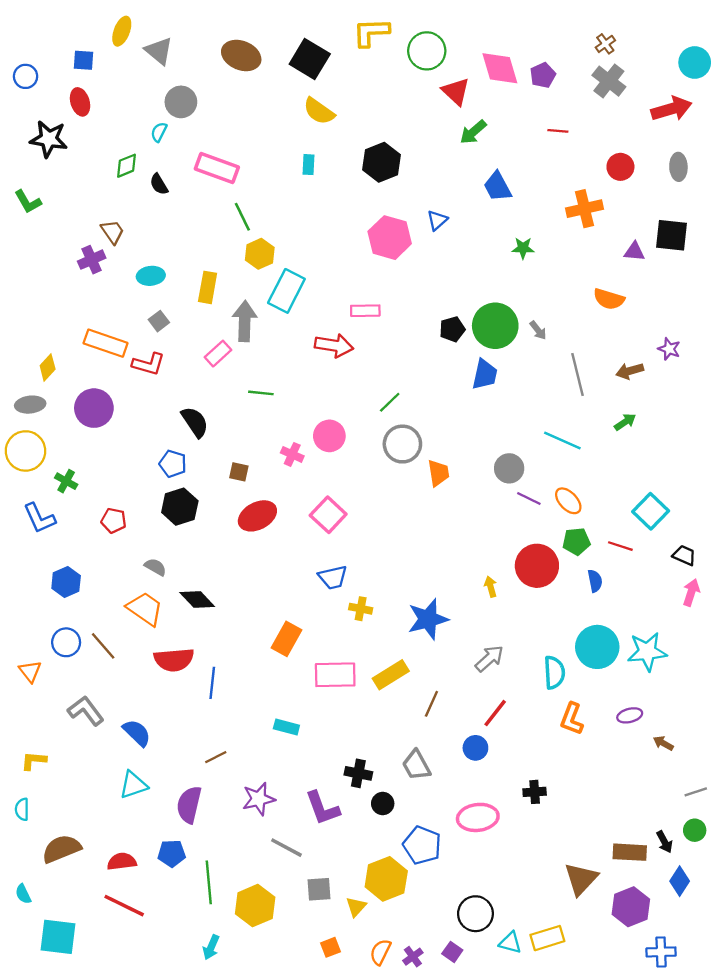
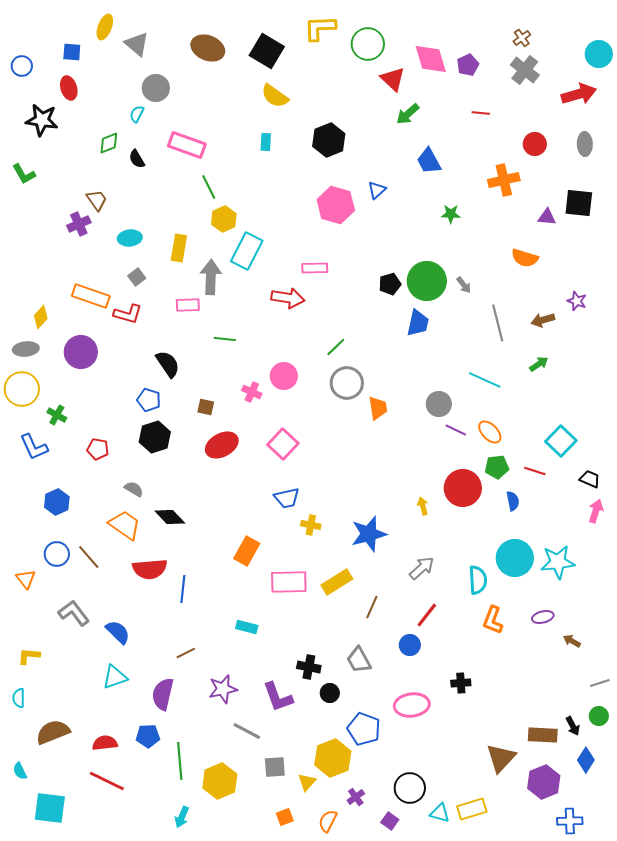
pink rectangle: (218, 354) -> (188, 305), turned 40
purple cross: (413, 957) -> (356, 797), moved

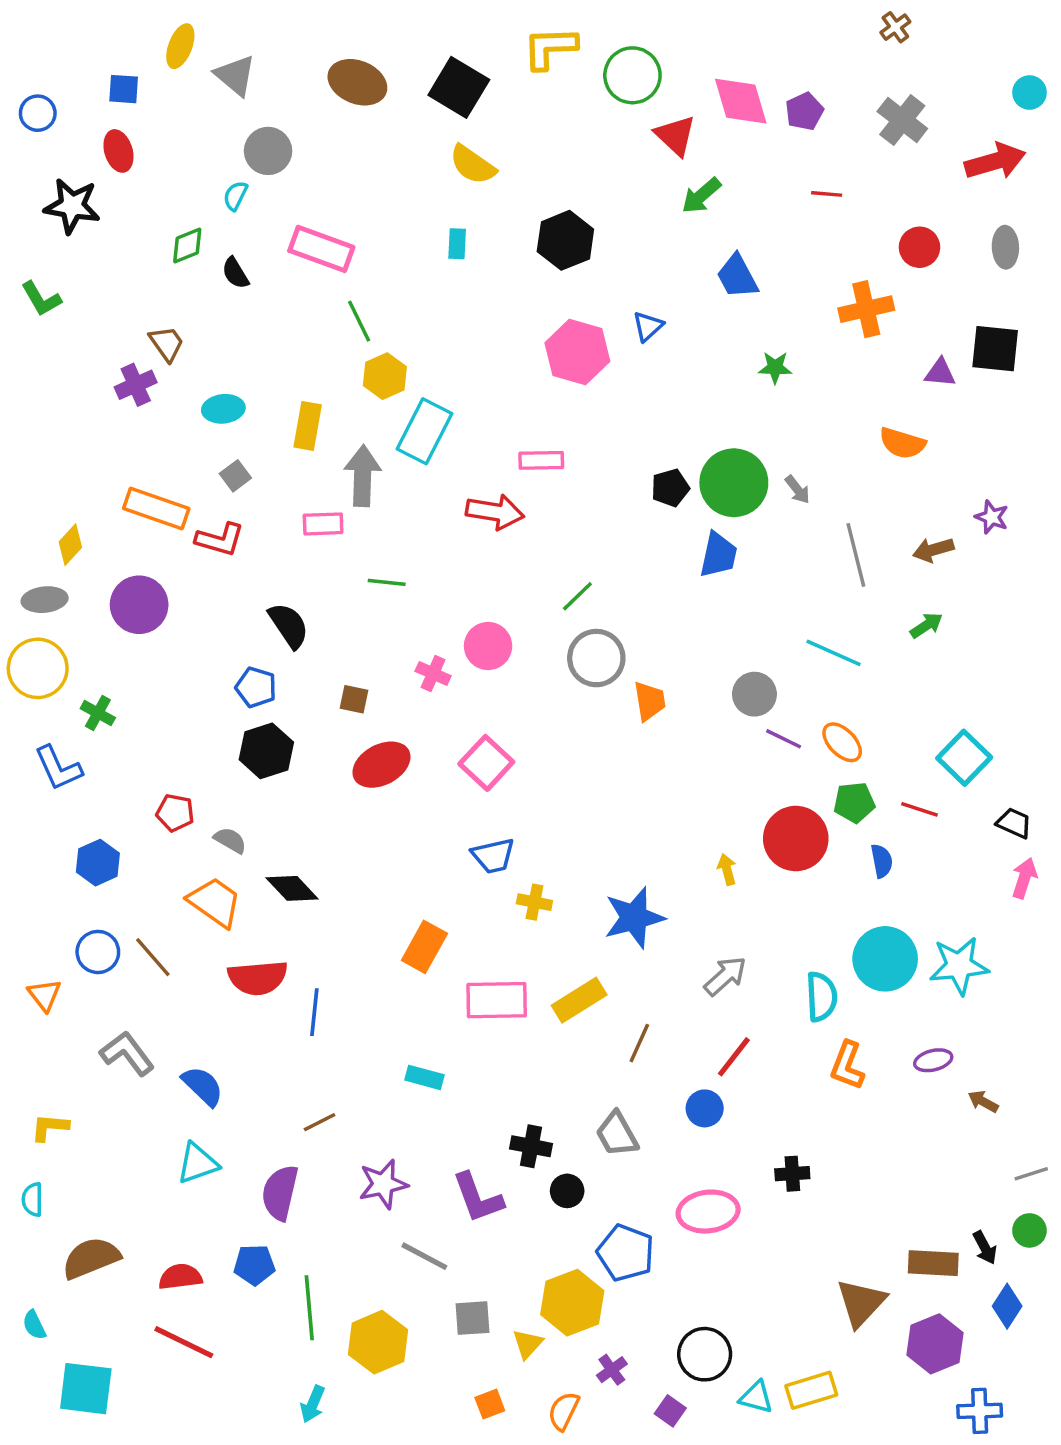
brown cross: (522, 38) -> (895, 27), moved
cyan circle: (599, 54) -> (1029, 93), size x0.7
red pentagon: (98, 449) -> (175, 813), moved

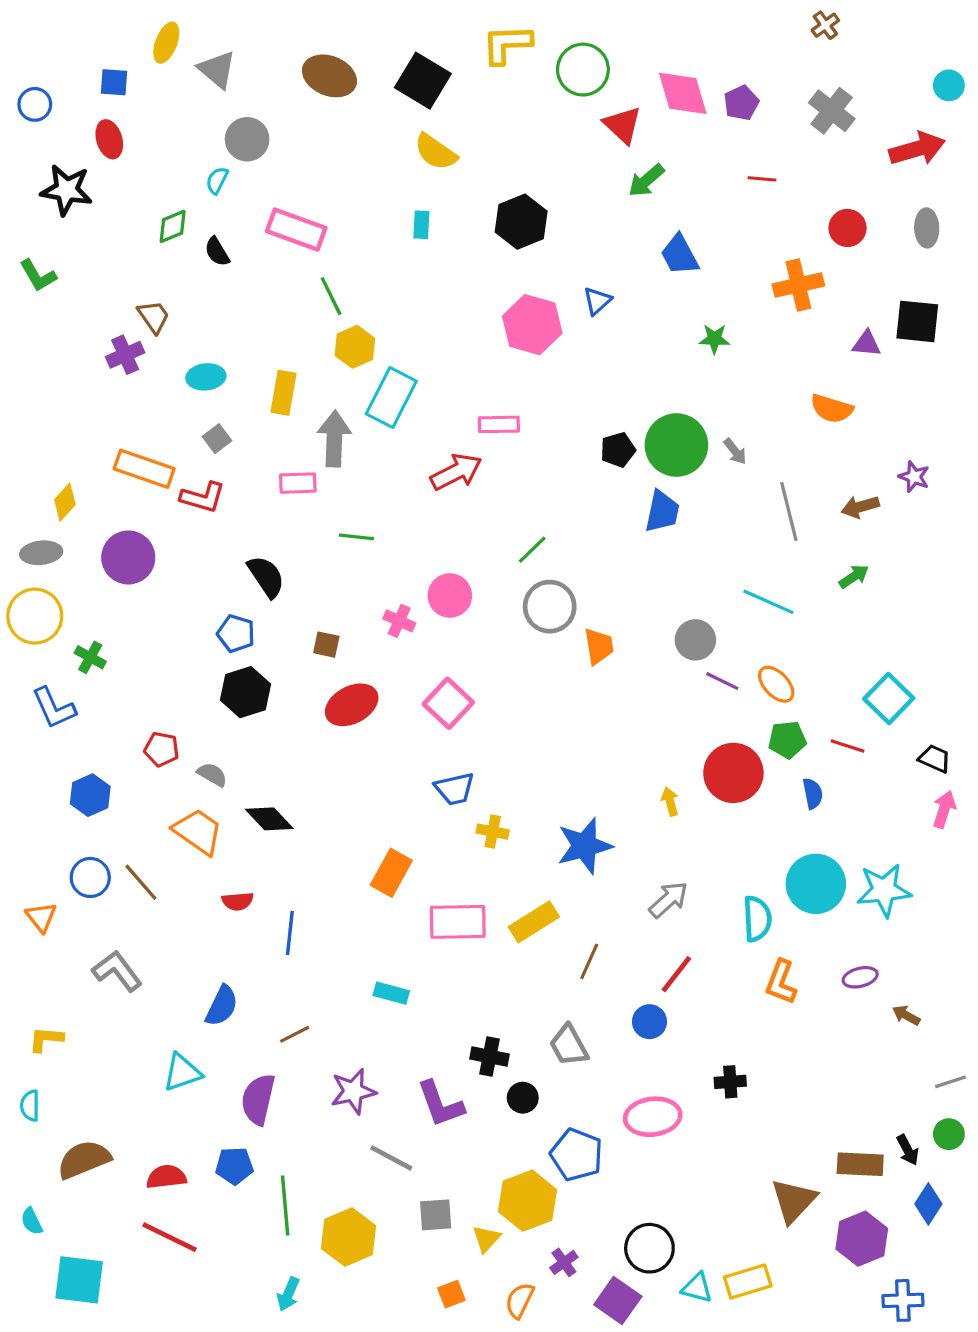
red arrow: (495, 512) -> (456, 472), turned -36
red semicircle: (258, 978) -> (238, 901), size x0.6
blue semicircle: (203, 1086) -> (222, 1006), moved, turned 72
purple square: (670, 1411) -> (618, 1300), size x1.6

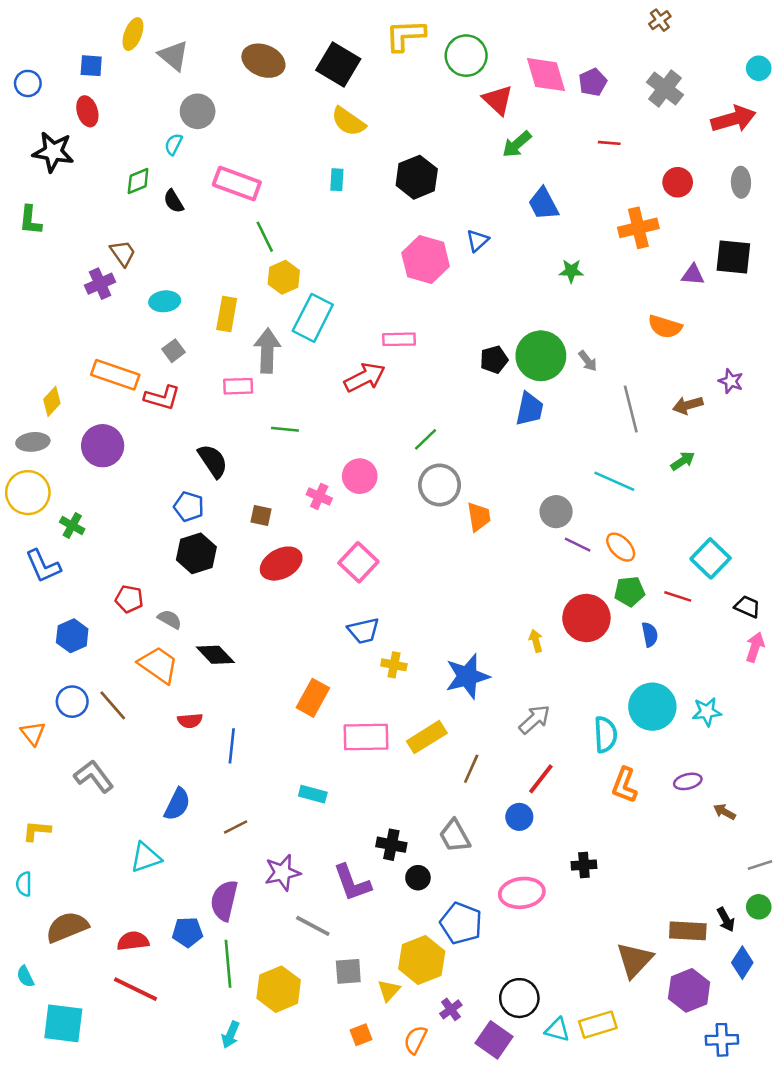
green L-shape: (38, 275) -> (30, 220), turned 36
cyan star: (884, 890) -> (707, 712), size x0.7
purple semicircle: (258, 1099) -> (224, 900), moved

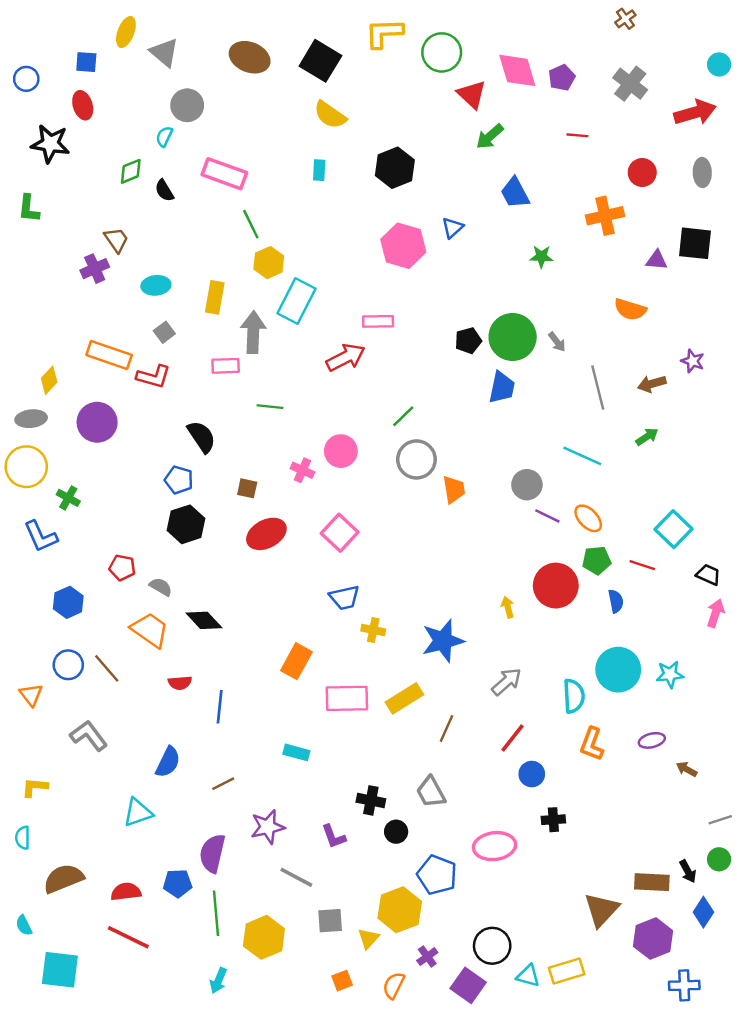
blue circle: (519, 817) -> (532, 774), moved
purple L-shape: (352, 883) -> (334, 836), size x0.7

